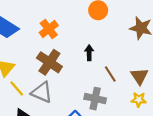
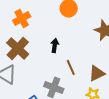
brown triangle: (139, 76) -> (97, 73), turned 30

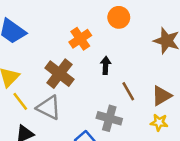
orange cross: (22, 19) -> (80, 39), moved

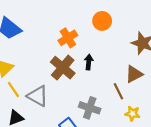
brown cross: (59, 74) -> (63, 68), moved
brown line: (128, 91) -> (118, 91), moved
brown triangle: (162, 96) -> (134, 74), moved

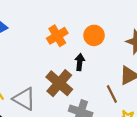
orange circle: (102, 21) -> (94, 35), moved
brown cross: (63, 68) -> (59, 83), moved

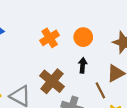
black arrow: (80, 62) -> (83, 65), moved

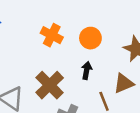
orange cross: (50, 38) -> (52, 35), turned -36

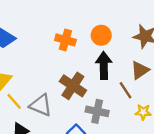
black arrow: (87, 70) -> (104, 65), size x1.6

